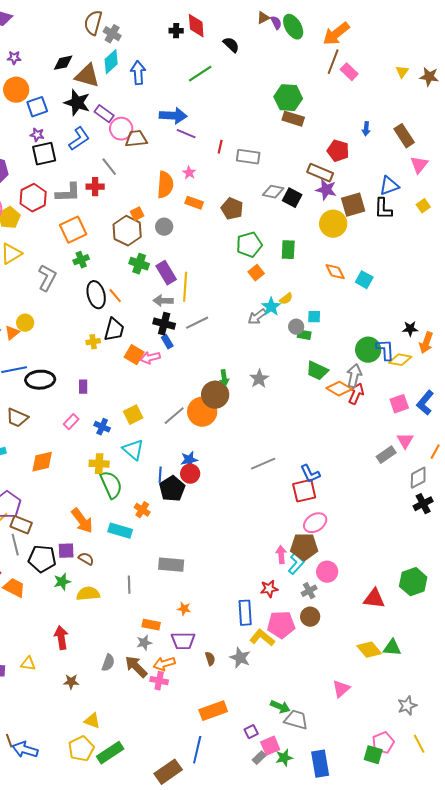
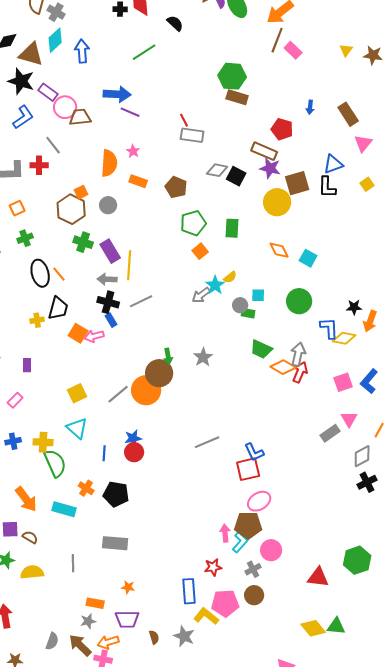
red line: (220, 147) -> (184, 120), moved, turned -40
orange square: (73, 230) -> (17, 208), size x0.6
green circle: (368, 350) -> (299, 301), moved
blue cross: (102, 427) -> (13, 441), moved, turned -35
black pentagon: (172, 489) -> (116, 494), moved, turned -30

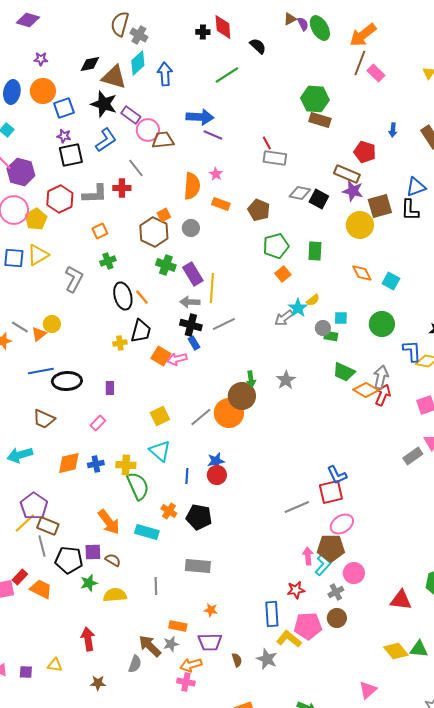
gray line: (207, 442) -> (297, 507), moved
brown arrow: (80, 645) -> (150, 646), moved

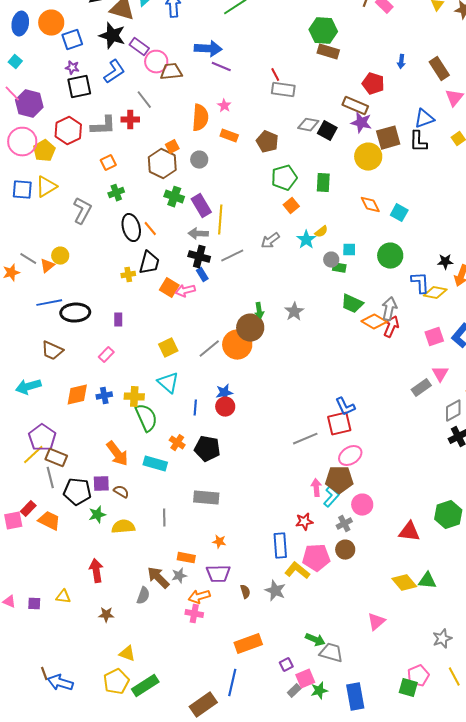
gray arrow: (284, 318) -> (270, 241), moved

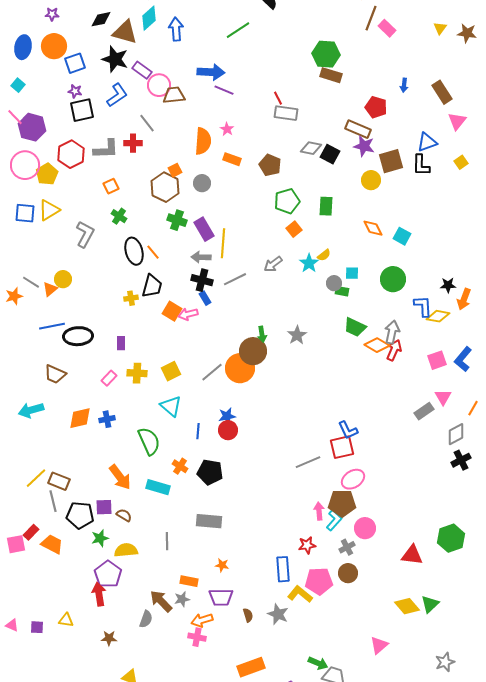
yellow circle: (368, 157) -> (371, 180), size x0.7
green cross: (116, 193) -> (119, 216), turned -35
yellow cross: (134, 397) -> (137, 373), moved
purple pentagon: (42, 438) -> (108, 574), moved
green triangle: (427, 581) -> (430, 604), turned -48

